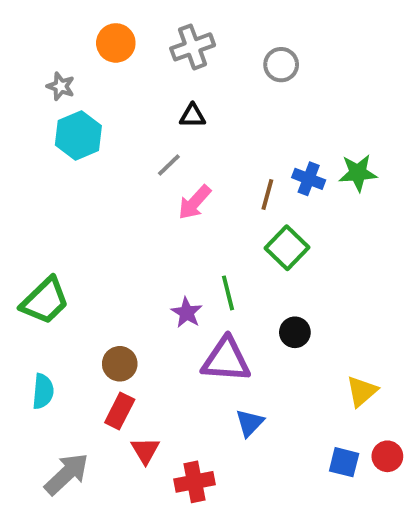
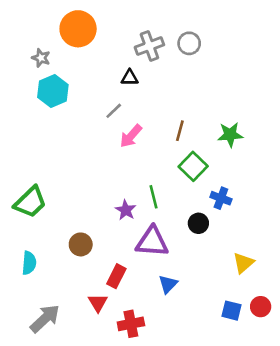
orange circle: (116, 43) -> (78, 29), size x1.4
gray cross: (193, 47) -> (149, 46), moved
green star: (358, 173) -> (230, 135), moved
blue cross: (309, 179) -> (221, 198), moved
red rectangle: (120, 411) -> (116, 276), moved

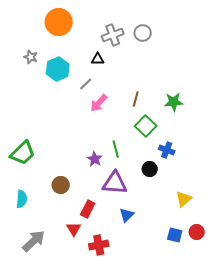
gray star: (41, 58) -> (31, 57), moved
cyan hexagon: (53, 91) -> (58, 69), moved

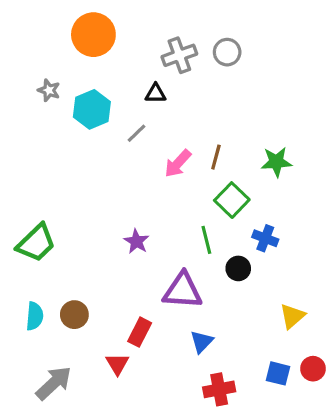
pink arrow: (99, 103) -> (178, 163), moved
green line: (116, 149) -> (206, 240), moved
purple star: (95, 159) -> (136, 241), moved
brown circle: (61, 185) -> (74, 315), moved
red cross: (99, 245) -> (219, 389), moved

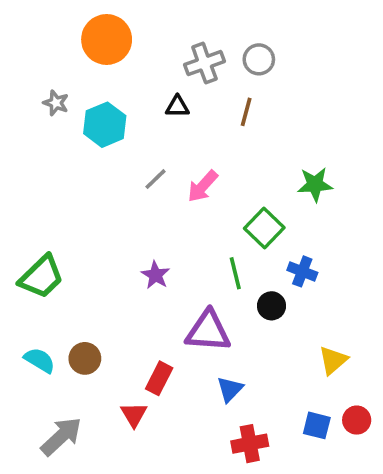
gray line: (136, 133) -> (156, 179), moved
brown line: (216, 157) -> (246, 112), moved
cyan semicircle: (35, 316) -> (40, 360), turned -64

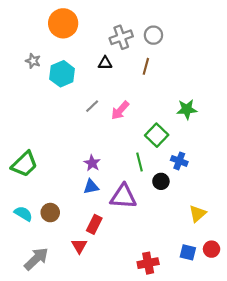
blue triangle: (230, 389) -> (91, 187), moved, turned 35

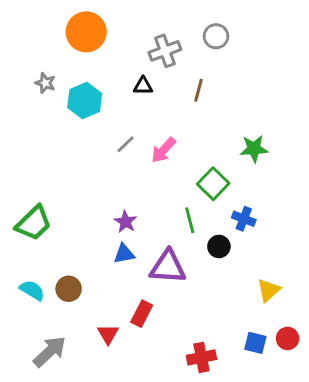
gray circle: (153, 35) -> (216, 36), moved
red rectangle: (94, 224) -> (142, 314), moved

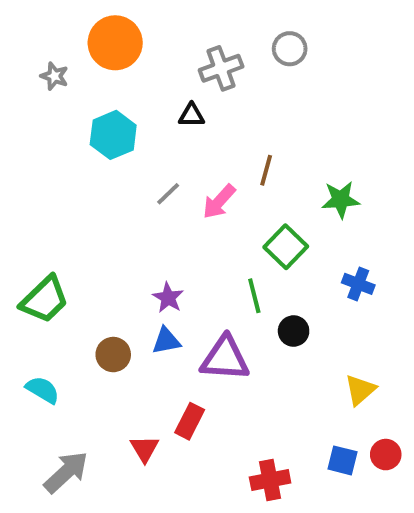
gray star: (45, 83) -> (54, 76), moved
brown line: (199, 90) -> (266, 170), moved
blue cross: (244, 219) -> (358, 284), moved
brown circle: (69, 289) -> (113, 355), moved

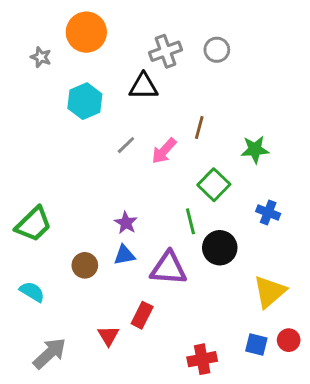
gray circle: (290, 49) -> (217, 50), moved
black triangle: (192, 115) -> (143, 86), size x1.5
black circle: (294, 331) -> (220, 248), size x1.5
yellow triangle: (360, 390) -> (270, 292), size x1.4

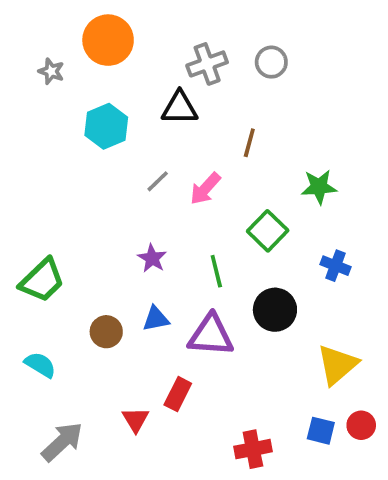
brown line: (199, 127) -> (249, 143), moved
green line: (190, 221) -> (216, 271), moved
purple star: (126, 223) -> (152, 258), moved

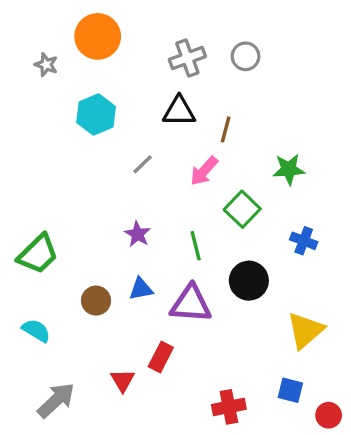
black triangle: (180, 108) -> (179, 111), moved
pink arrow: (205, 189) -> (204, 171), moved
red circle: (361, 425) -> (329, 415), moved

